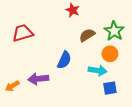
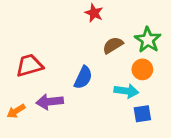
red trapezoid: (23, 33) -> (29, 65), moved

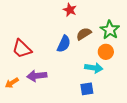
red trapezoid: (29, 65) -> (22, 49), turned -120
blue semicircle: (83, 77) -> (64, 44), moved
blue square: (142, 114) -> (87, 89), moved

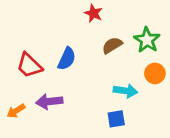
blue semicircle: (64, 44) -> (67, 59), moved
orange circle: (106, 52) -> (155, 73), moved

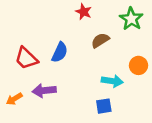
green star: (147, 40) -> (131, 19), moved

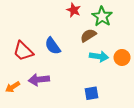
green star: (131, 19) -> (102, 16), moved
blue semicircle: (60, 52) -> (53, 46), turned 120
cyan arrow: (112, 81) -> (99, 56), moved

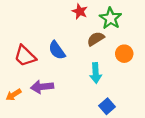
cyan arrow: (99, 56) -> (96, 73), moved, turned 78
orange circle: (122, 57) -> (124, 54), moved
blue square: (92, 93) -> (107, 106), moved, turned -32

